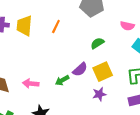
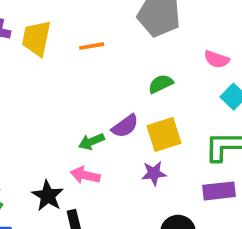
orange line: (56, 27) -> (92, 46), turned 48
pink arrow: (31, 84) -> (85, 175), moved

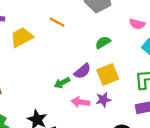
yellow trapezoid: (36, 38) -> (22, 37), moved, turned 55
orange line: (92, 46) -> (57, 22), turned 42
pink arrow: (85, 175) -> (80, 102), moved

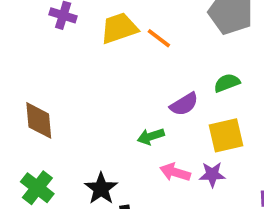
yellow trapezoid: (22, 37) -> (119, 28), moved
purple semicircle: (83, 71) -> (184, 104), moved

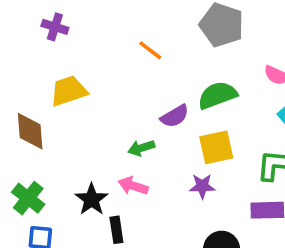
yellow trapezoid: (119, 28) -> (69, 91), moved
green semicircle: (227, 83) -> (217, 95), size x1.5
pink arrow: (175, 172) -> (133, 186), moved

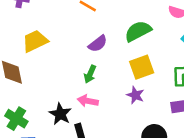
purple semicircle: (175, 116) -> (98, 44), moved
green arrow: (141, 148) -> (90, 74), turned -42
purple star: (202, 186) -> (135, 95), turned 30

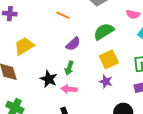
black star: (60, 114) -> (49, 79), moved

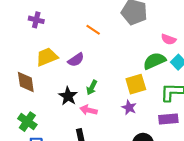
green semicircle: (104, 32) -> (154, 61), moved
purple semicircle: (73, 44) -> (76, 60), moved

